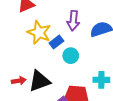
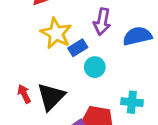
red arrow: (19, 81) -> (24, 94), turned -112
black triangle: (39, 81) -> (51, 97), turned -30

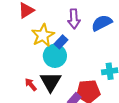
yellow star: (56, 33) -> (43, 35), turned 30
cyan circle: (95, 67) -> (55, 56), moved, size x1.5

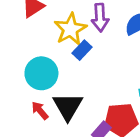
yellow star: (43, 35) -> (70, 29), moved
cyan circle: (55, 56) -> (41, 73), moved

